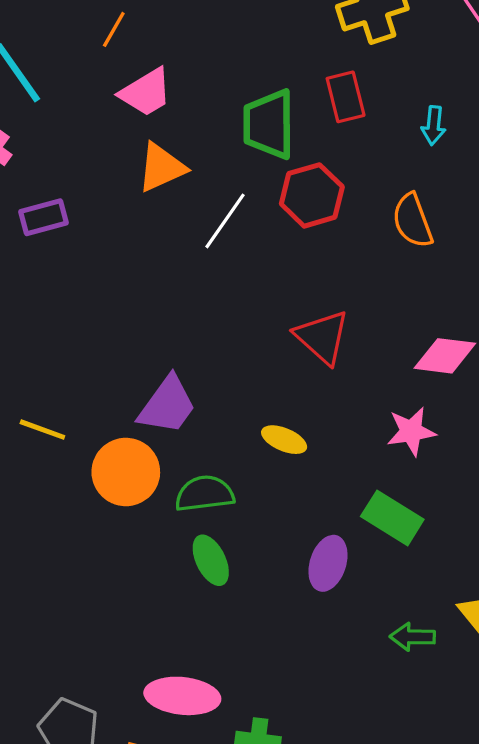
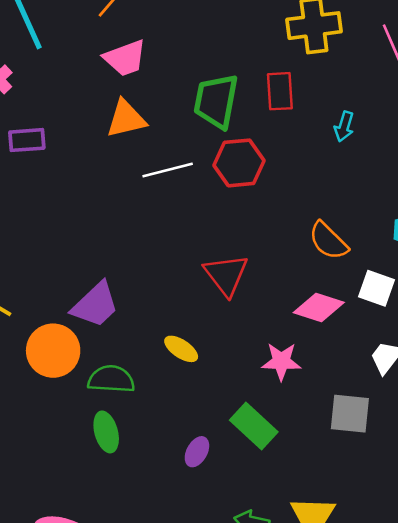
white line: (225, 221) -> (168, 170), turned 30
orange semicircle: (412, 221) -> (328, 241), moved, turned -36
purple ellipse: (328, 563) -> (197, 452), size x0.7

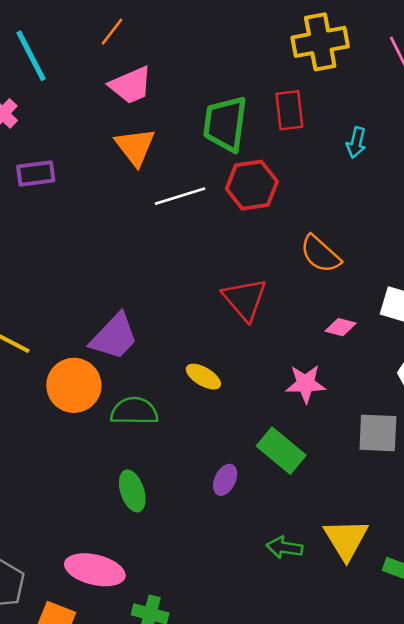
orange triangle: (126, 119) -> (135, 147), turned -51
orange semicircle: (328, 241) -> (320, 254), moved
pink diamond: (319, 308) -> (341, 327), size x0.6
green ellipse: (106, 432) -> (132, 491), moved

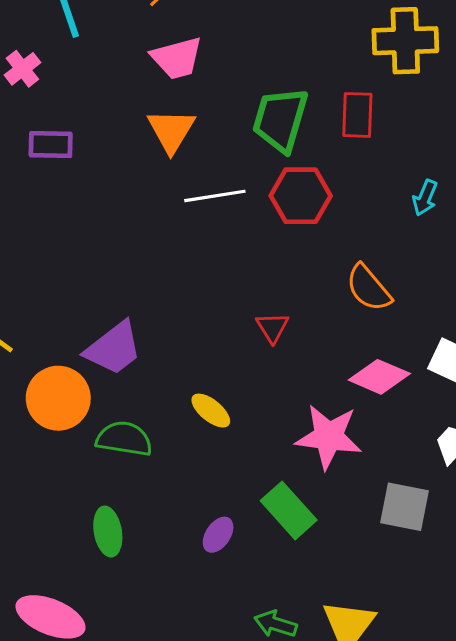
cyan arrow: (356, 143) -> (425, 198), moved
red triangle: (245, 299) -> (273, 327), size x0.6
pink diamond: (341, 327) -> (379, 377), size x1.6
pink star: (306, 384) -> (329, 437), size x1.4

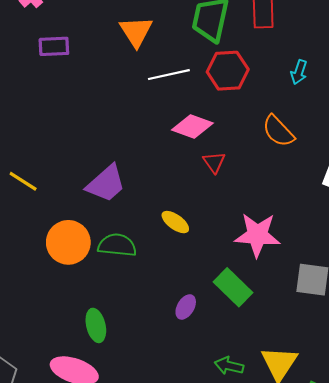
cyan arrow: (425, 198) -> (299, 72), moved
pink diamond: (379, 377) -> (192, 127), moved
orange circle: (58, 398) -> (68, 242), moved
green ellipse: (108, 532) -> (96, 325), moved

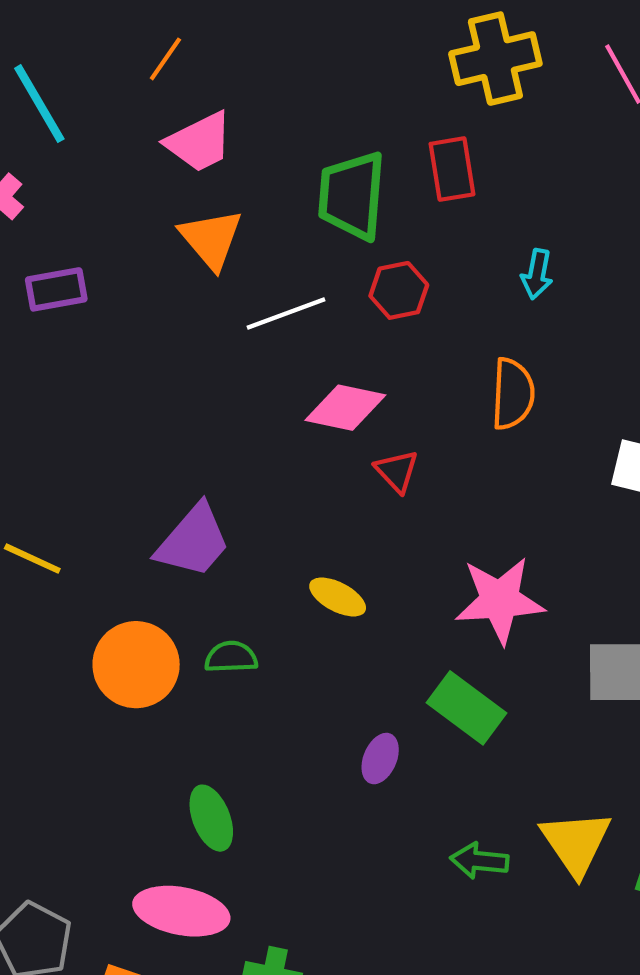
red hexagon: (228, 71) -> (399, 290), size x0.7
orange semicircle: (278, 131) -> (513, 394), turned -126
green semicircle: (117, 245) -> (231, 657), size x0.7

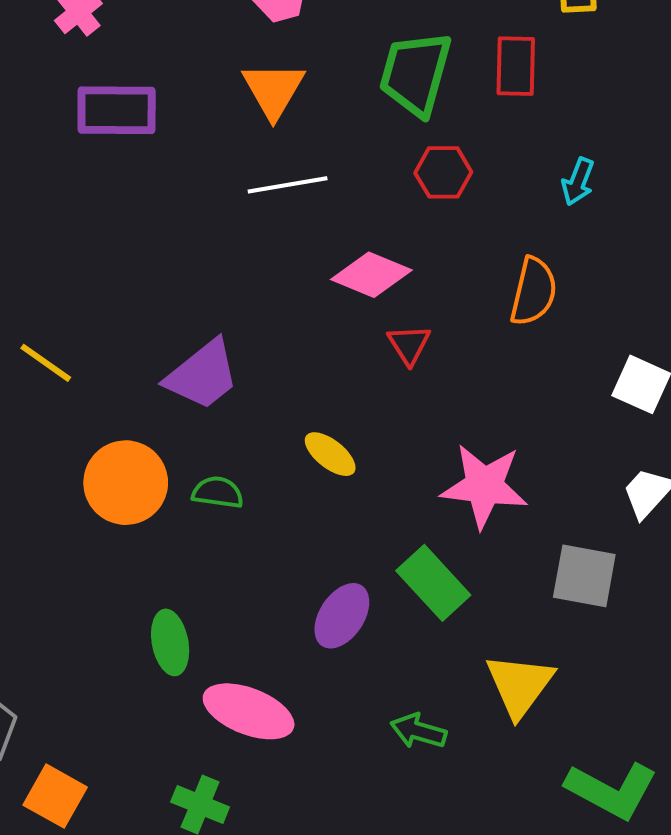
purple rectangle: (56, 289) -> (117, 110), size x1.4
white line: (286, 314) -> (288, 185), moved
purple ellipse: (380, 759) -> (342, 616), size x1.4
yellow triangle: (576, 843) -> (520, 685), moved
pink ellipse: (181, 911) -> (249, 711), moved

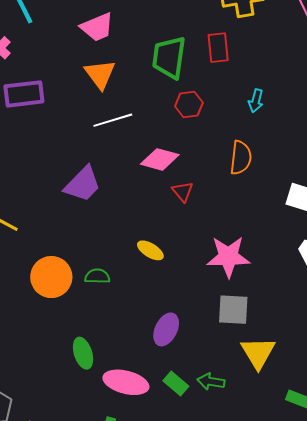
purple trapezoid: (202, 375) -> (83, 184), moved
gray square: (584, 576) -> (233, 310), moved
green rectangle: (433, 583) -> (176, 383), moved, size x0.7

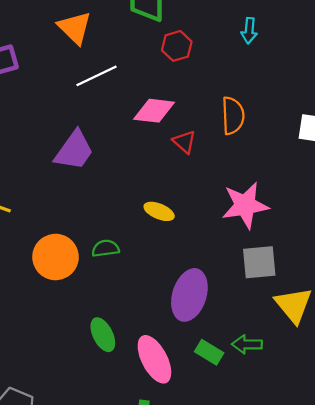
orange semicircle: (241, 158) -> (233, 116), moved
purple ellipse: (166, 329) -> (189, 295), size x1.4
pink ellipse: (126, 382) -> (154, 359), turned 57

